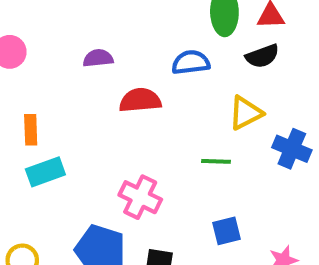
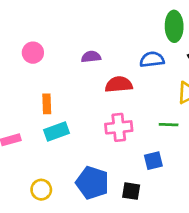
pink cross: (140, 197) -> (119, 127), moved, turned -32
blue square: (227, 231) -> (153, 161), moved

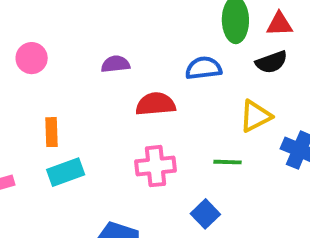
blue square: (153, 161) -> (205, 214), turned -30

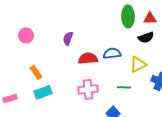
purple semicircle: (116, 64) -> (68, 38), turned -64
blue semicircle: (203, 68) -> (112, 53), moved
orange rectangle: (52, 132) -> (36, 72), turned -32

